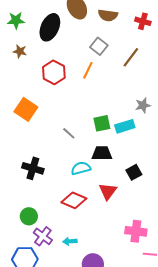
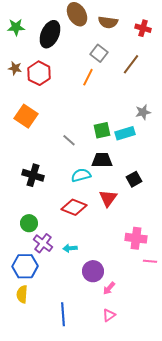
brown star: (20, 51) -> (15, 68), moved
red hexagon: (54, 72) -> (39, 73), moved

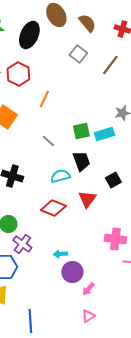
brown semicircle: (108, 22) -> (87, 23), turned -138
orange line: (88, 77) -> (44, 99), moved
black trapezoid: (102, 160) -> (81, 161), turned 70
cyan arrow: (70, 248) -> (60, 254), moved
blue line: (63, 314) -> (30, 321), moved

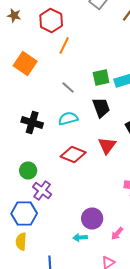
red hexagon: (18, 74) -> (51, 20), moved
cyan semicircle: (60, 176) -> (68, 118), moved
cyan arrow: (60, 254) -> (80, 238), moved
pink arrow: (88, 289) -> (117, 234), moved

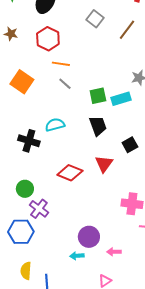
orange line: (64, 46) -> (61, 64), turned 72
gray line: (68, 88) -> (65, 84), moved
cyan semicircle: (68, 118) -> (55, 125), moved
pink arrow: (117, 234) -> (114, 252), turned 48
yellow semicircle: (21, 242) -> (26, 271), moved

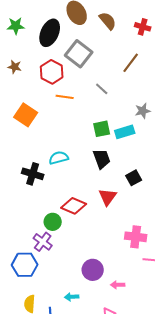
gray square: (95, 19) -> (79, 54), moved, size x1.5
gray line: (65, 84) -> (102, 89), moved
green circle: (25, 189) -> (53, 222), moved
cyan arrow: (77, 256) -> (72, 297), moved

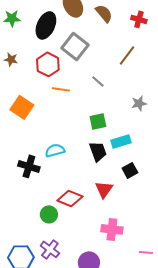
cyan rectangle: (125, 132) -> (121, 141), moved
pink cross: (136, 237) -> (112, 229), moved
purple cross: (43, 242) -> (50, 249), moved

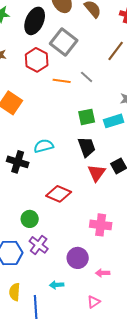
orange line: (61, 89) -> (62, 81), moved
cyan rectangle: (121, 141) -> (114, 121), moved
red triangle: (104, 189) -> (97, 173), moved
green circle: (49, 214) -> (30, 219), moved

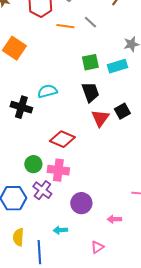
pink cross: (101, 225) -> (58, 170), moved
pink arrow: (103, 273) -> (114, 219), moved

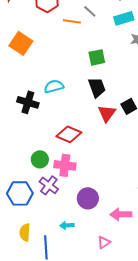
gray line: (90, 22) -> (90, 11), moved
cyan rectangle: (117, 66) -> (124, 18), moved
pink arrow: (114, 219) -> (121, 214), size x1.5

